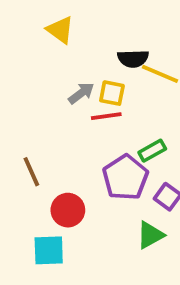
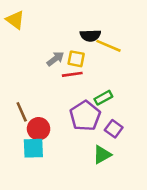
yellow triangle: (60, 30) -> (15, 20), moved
red circle: (68, 210) -> (39, 129), moved
cyan square: (49, 250) -> (33, 148), moved

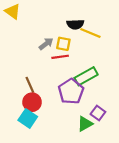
green rectangle: (103, 98) -> (86, 76), size x1.5
brown line: (22, 112) -> (30, 85), moved
purple square: (114, 129) -> (98, 113), moved
cyan square: (33, 148) -> (28, 118), turned 36

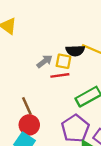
black semicircle: (75, 24) -> (75, 51), moved
purple pentagon: (71, 91) -> (75, 128), moved

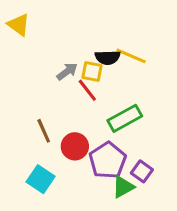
red line: (60, 75) -> (87, 90), turned 60
red circle: (29, 125) -> (75, 146), moved

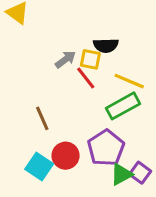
yellow line: (131, 56) -> (129, 81), moved
red circle: (75, 146) -> (66, 156), moved
purple square: (142, 171) -> (140, 173), moved

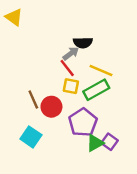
gray arrow: (66, 59) -> (71, 53), moved
yellow square: (90, 59) -> (71, 86), moved
red circle: (66, 156) -> (51, 107), moved

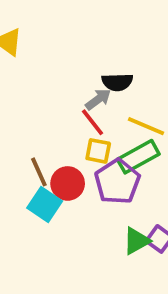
purple pentagon: (83, 122) -> (117, 182), moved
cyan square: (31, 137) -> (45, 204), moved

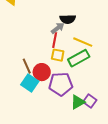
red line: (92, 122) -> (55, 40), turned 49
purple pentagon: (117, 182) -> (61, 84), moved, turned 30

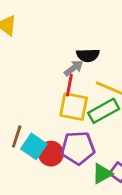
yellow square: (58, 55) -> (74, 107), size x1.5
brown line: (27, 66) -> (17, 136), moved, turned 42
red circle: (42, 72) -> (51, 154), moved

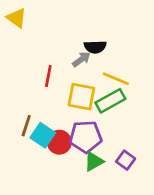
red line: (69, 85) -> (48, 76), moved
green triangle: (102, 174) -> (94, 161), moved

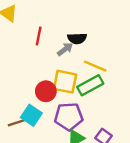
red line: (48, 76) -> (39, 36), moved
brown line: (26, 126) -> (17, 122), moved, turned 54
red circle: (59, 142) -> (46, 91), moved

